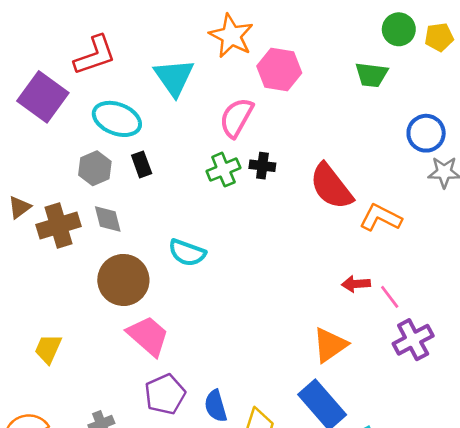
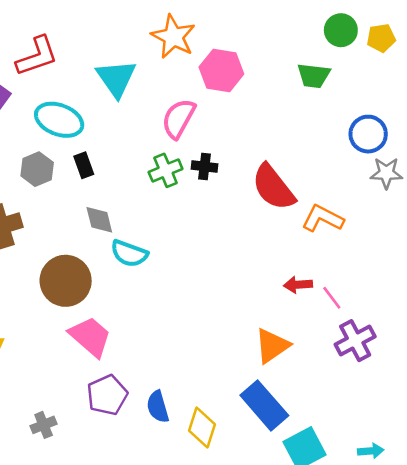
gray diamond: (108, 219) -> (99, 220), moved

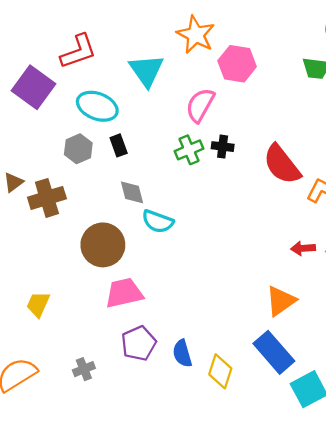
pink trapezoid: (90, 337) -> (124, 293), turned -54

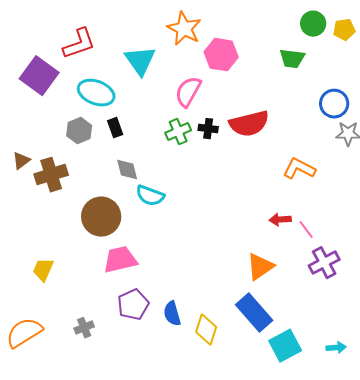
red semicircle: (282, 164) -> (249, 124), moved, turned -66

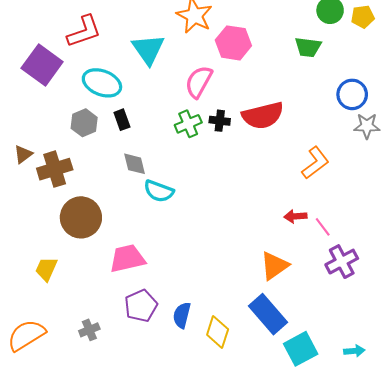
orange L-shape: (299, 169) -> (315, 163), turned 116
brown circle: (101, 217) -> (81, 217), moved
blue semicircle: (172, 314) -> (182, 315), turned 30

